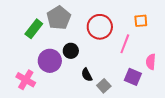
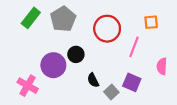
green rectangle: (34, 29) -> (31, 18), moved
purple square: (133, 77) -> (132, 82), moved

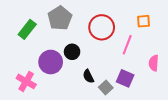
green rectangle: (31, 18) -> (27, 29), moved

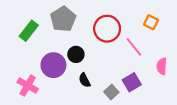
orange square: (143, 21) -> (151, 22), turned 32
pink line: (127, 45) -> (134, 47), turned -60
black semicircle: (88, 76) -> (85, 80), moved
purple square: (125, 78) -> (132, 82), turned 36

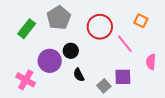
purple square: (132, 82) -> (123, 77), turned 30

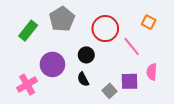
black circle: (71, 51) -> (86, 55), moved
pink semicircle: (151, 62) -> (152, 72), moved
pink cross: (26, 80) -> (27, 85), turned 30

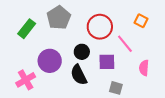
black semicircle: (83, 79) -> (79, 75), size x1.5
purple square: (130, 81) -> (107, 62), moved
gray square: (109, 91) -> (116, 88), moved, turned -32

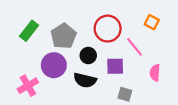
gray pentagon: (59, 18) -> (63, 36), moved
black semicircle: (79, 75) -> (85, 80), turned -50

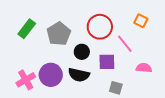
purple circle: (54, 65) -> (51, 75), moved
pink semicircle: (155, 73) -> (144, 68), turned 91

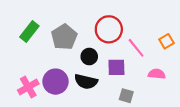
orange square: (141, 21) -> (166, 41), moved, turned 32

